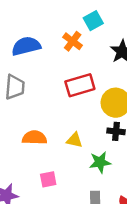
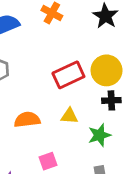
red rectangle: (80, 85) -> (68, 75), moved

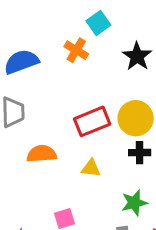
orange semicircle: (27, 120) -> (42, 154), moved
green star: (99, 135) -> (134, 203), moved

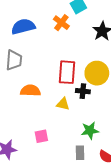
red rectangle: (92, 121) -> (67, 72), turned -70
black cross: (140, 153) -> (83, 91), moved

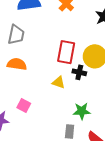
orange semicircle: (30, 91) -> (17, 64), moved
pink square: (41, 136) -> (24, 106), moved, turned 32

